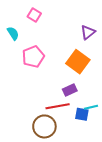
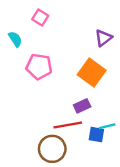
pink pentagon: (33, 57) -> (39, 67), turned 30

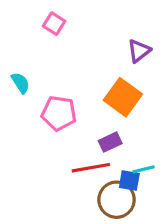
cyan semicircle: (15, 39) -> (20, 83), moved
pink pentagon: (39, 67) -> (59, 113), moved
brown circle: (52, 149) -> (117, 200), moved

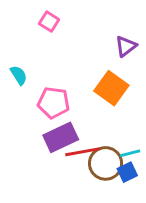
purple rectangle: (110, 142) -> (61, 137), moved, size x1.6
blue square: (129, 180) -> (127, 172), moved, turned -36
brown circle: (117, 200) -> (106, 163), moved

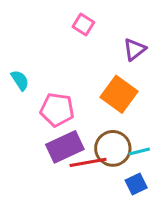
pink square: (49, 22) -> (83, 25), moved
cyan line: (130, 153) -> (139, 152), moved
brown circle: (106, 163) -> (113, 148), moved

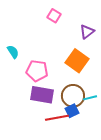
purple rectangle: (65, 147) -> (42, 95), turned 35
red line: (88, 162) -> (57, 118), moved
blue square: (136, 184) -> (72, 111), moved

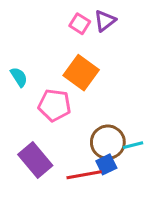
purple triangle: (87, 32) -> (105, 21), moved
orange square: (77, 61) -> (81, 73), moved
purple rectangle: (42, 95) -> (35, 160), moved, turned 40

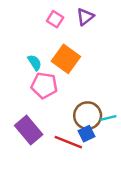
pink square: (80, 24) -> (55, 19), moved
cyan semicircle: (19, 77) -> (35, 63), moved
red line: (84, 175) -> (68, 142), turned 32

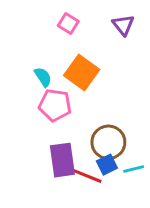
purple triangle: (85, 17) -> (123, 25), moved, turned -30
cyan line: (108, 118) -> (134, 169), moved
purple rectangle: (29, 130) -> (62, 160), moved, turned 32

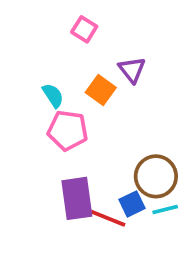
purple triangle: (123, 25) -> (132, 70), moved
orange square: (82, 72) -> (101, 90), size x0.7
brown circle: (108, 142) -> (156, 176), moved

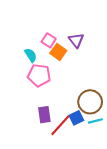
pink square: (84, 29) -> (49, 40), moved
purple rectangle: (77, 198) -> (44, 115), size x0.7
red line: (104, 217) -> (60, 125), turned -70

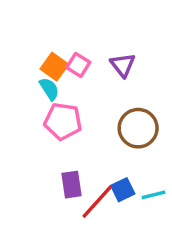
orange square: (58, 52) -> (54, 67), moved
brown circle: (90, 102) -> (138, 128), moved

